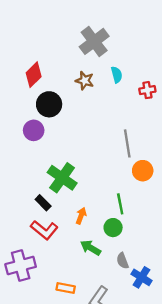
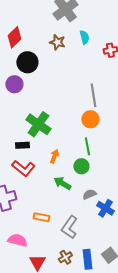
orange circle: (143, 171) -> (90, 119), moved
black rectangle: (43, 203) -> (22, 145), turned -48
gray semicircle: (123, 261) -> (89, 194), turned 88

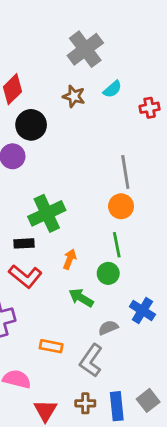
cyan semicircle: (84, 37) -> (112, 89), turned 64
green cross: (38, 124) -> (47, 213), turned 30
gray semicircle: (89, 194) -> (108, 328), moved
blue cross: (105, 208) -> (142, 311), moved
brown cross: (65, 257) -> (85, 403), turned 32

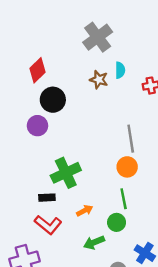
cyan semicircle: (112, 89) -> (120, 70), turned -49
brown star: (74, 96) -> (99, 80), moved
orange arrow: (70, 259) -> (85, 211), turned 42
green arrow: (81, 298) -> (94, 242), turned -54

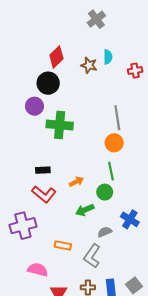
gray cross: (98, 37) -> (96, 19), moved, size x0.7
red diamond: (37, 70) -> (56, 57), moved
green cross: (66, 173) -> (60, 125), moved, turned 30

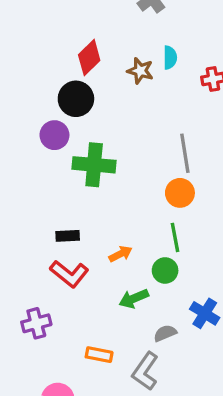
purple cross: (23, 226) -> (36, 323), size x0.7

